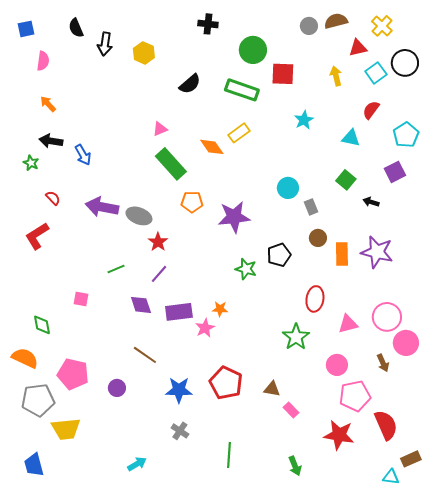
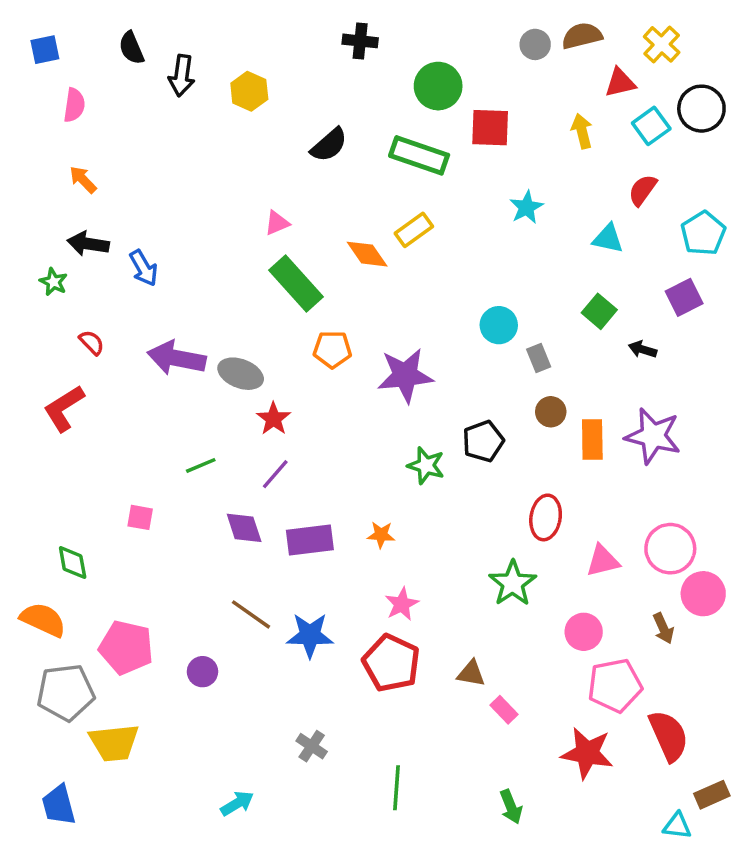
pink star: (205, 328) -> (402, 604), moved
blue star: (179, 390) -> (310, 635), moved

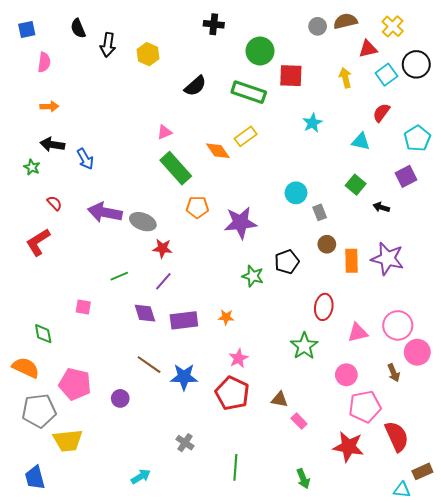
orange arrow: (83, 180) -> (49, 107), turned 132
red star: (274, 419) -> (162, 248), turned -30

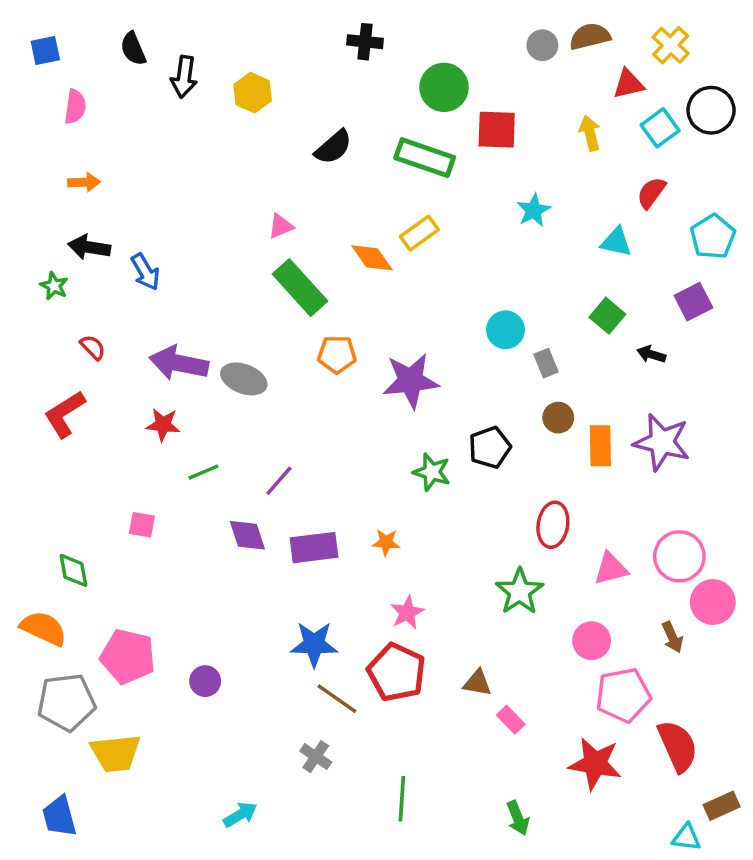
red star: (162, 248) -> (163, 425), moved
brown line: (149, 365) -> (337, 699), moved

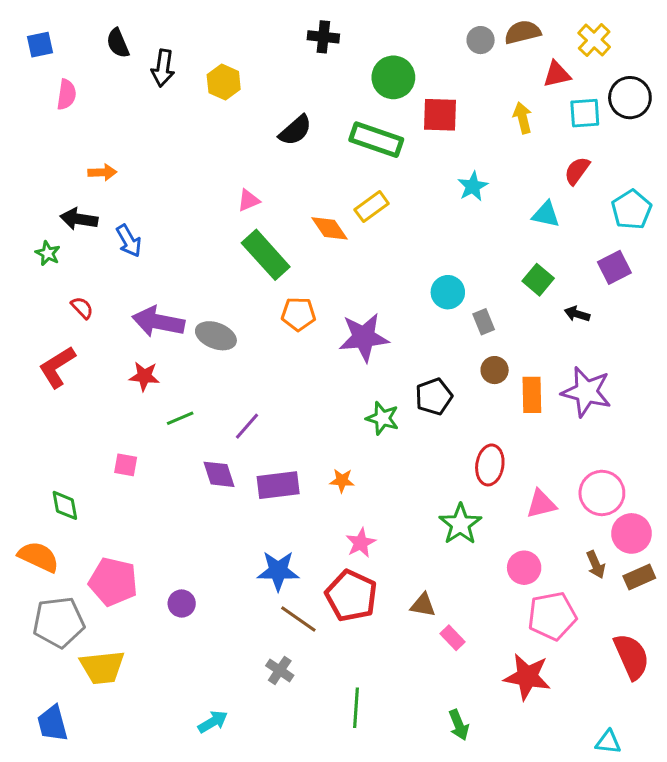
cyan square: (660, 128) -> (585, 113), turned 32
orange arrow: (84, 182) -> (102, 172), moved
red semicircle: (678, 746) -> (632, 656), moved
brown rectangle: (722, 806) -> (639, 577), moved

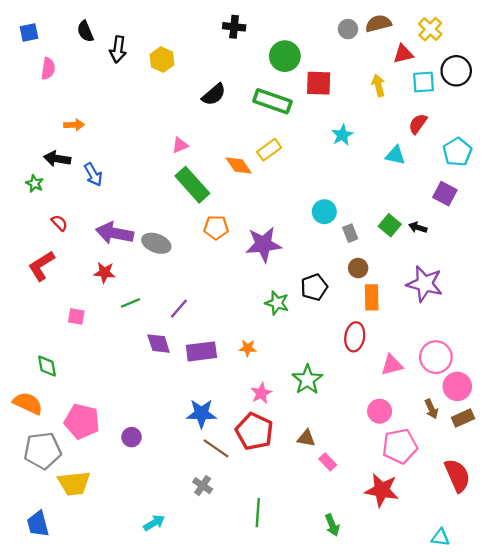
purple square: (614, 267) -> (445, 194), turned -35
green square: (538, 280) -> (390, 225), moved
orange rectangle: (532, 395) -> (372, 297), moved
pink square: (126, 465) -> (76, 317), moved
green star: (460, 524) -> (307, 380), moved

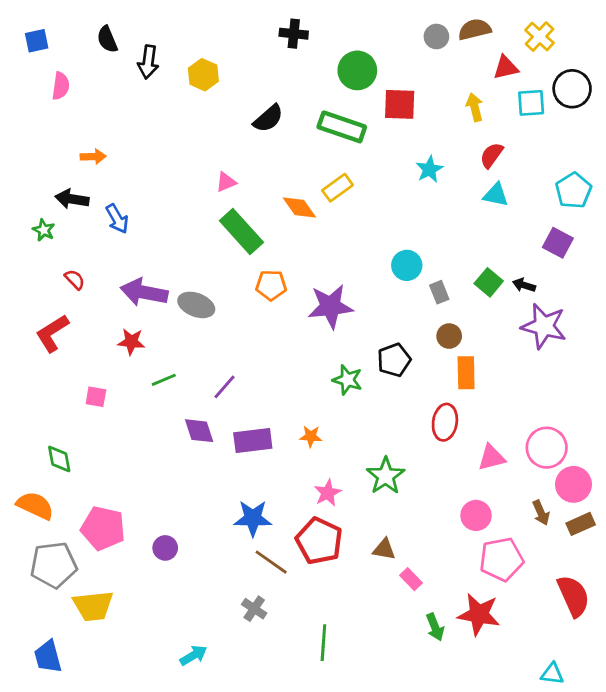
red semicircle: (418, 124) -> (492, 155), moved
purple star: (425, 284) -> (544, 326), moved
green arrow: (332, 525) -> (435, 627), moved

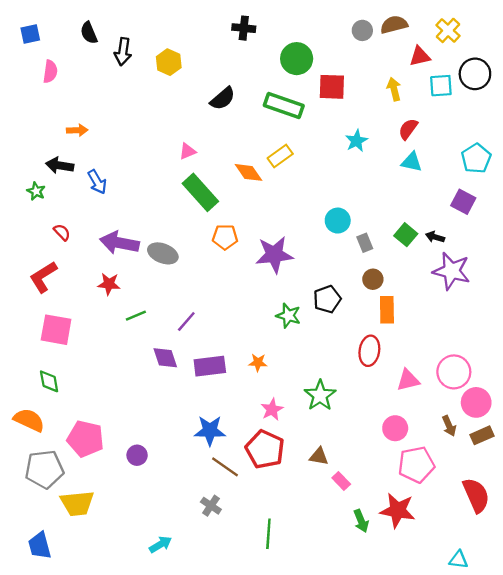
pink square: (96, 397) -> (56, 330), moved, size x1.8

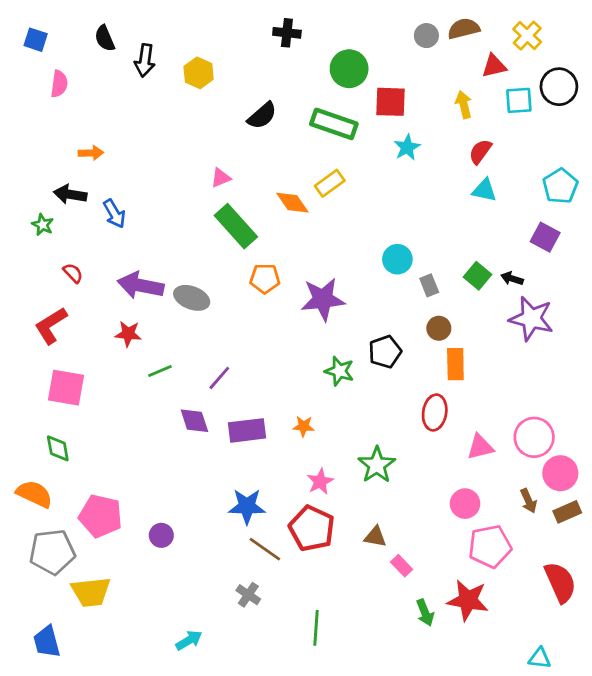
blue square: (30, 34) -> (36, 40), turned 30
cyan star: (356, 141) -> (407, 147), moved

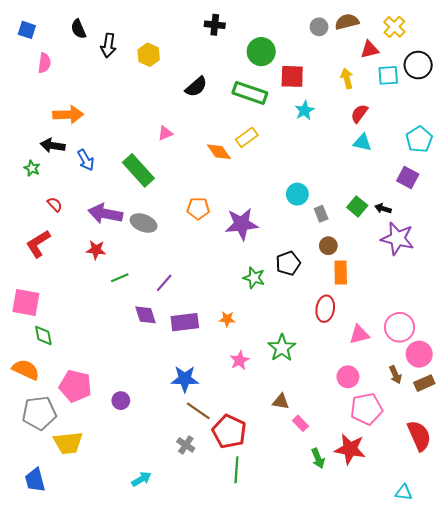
orange arrow: (91, 153) -> (68, 115), size x1.6
green rectangle: (236, 226) -> (138, 170), moved
pink square: (66, 388) -> (26, 302), moved
red pentagon: (312, 528) -> (229, 432), moved

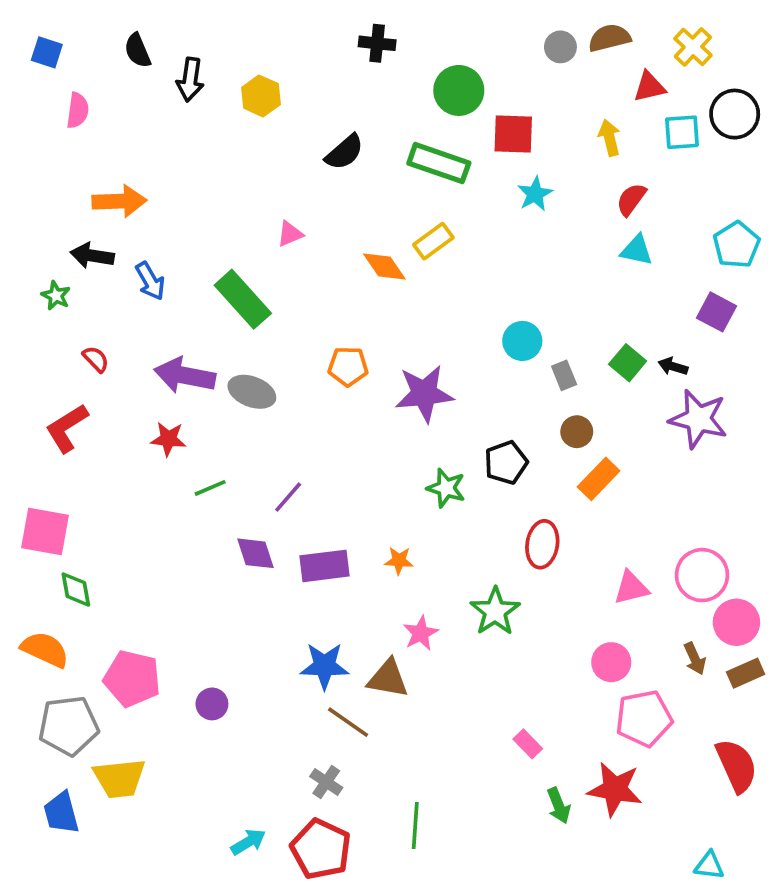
orange rectangle: (341, 273) -> (599, 479), turned 45
red ellipse: (325, 309) -> (542, 544), moved
brown triangle: (281, 402) -> (388, 679), moved, size x1.4
red pentagon: (229, 432) -> (321, 849), moved
blue trapezoid: (35, 480) -> (61, 813), moved

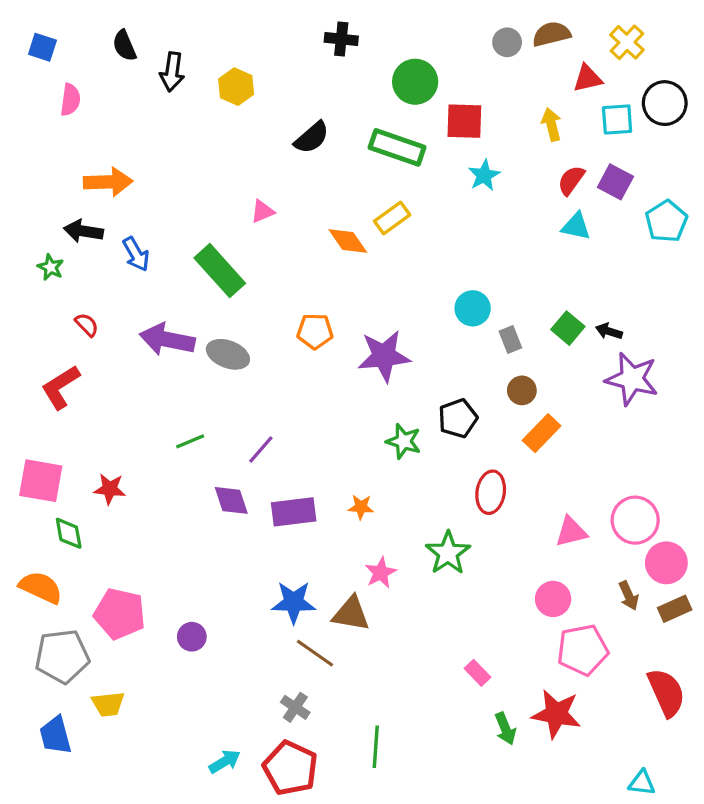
purple square: (717, 312) -> (615, 182), moved
red star: (168, 439) -> (110, 489), moved
yellow trapezoid: (119, 778) -> (108, 704), size x0.7

